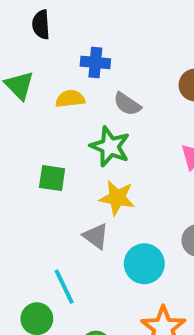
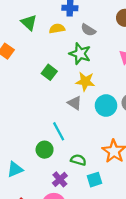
green square: (52, 178) -> (49, 72), turned 32
cyan circle: (144, 264) -> (106, 106), moved

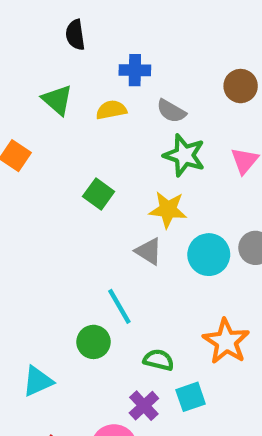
green star: (80, 54) -> (184, 155), moved
purple cross: (60, 179) -> (144, 406), moved

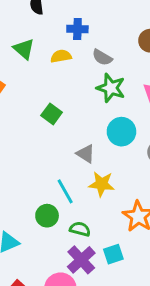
yellow star: (168, 210) -> (102, 184), moved
cyan circle: (209, 255) -> (121, 132), moved
green semicircle: (159, 360) -> (80, 229), moved
purple cross: (144, 406) -> (81, 260), size x1.4

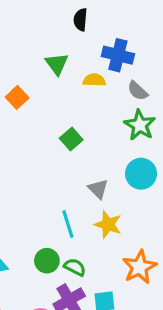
blue cross: (77, 29) -> (118, 55), size x1.4
green circle: (47, 216) -> (47, 261), moved

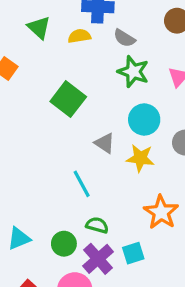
green square: (71, 139) -> (68, 99), size x1.5
yellow star: (108, 224) -> (140, 158), moved
green circle: (47, 261) -> (64, 244), moved

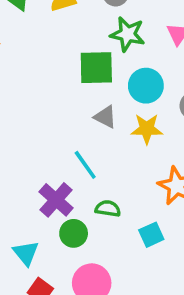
green square: (68, 99) -> (96, 68), moved, turned -32
cyan triangle: (19, 238) -> (26, 253), moved, turned -40
purple cross: (98, 259) -> (56, 200), moved

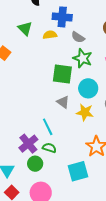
green semicircle: (108, 209) -> (49, 148), moved
cyan square: (151, 235) -> (78, 171), size x1.5

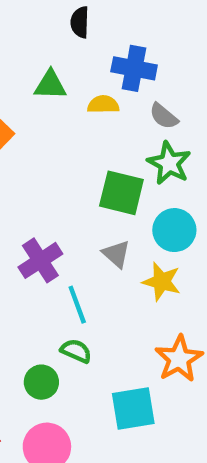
green triangle: (25, 28) -> (50, 85), turned -49
purple cross: (28, 144) -> (40, 260), moved

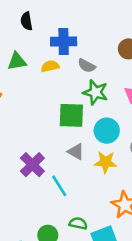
green semicircle: (76, 351) -> (78, 223), moved

